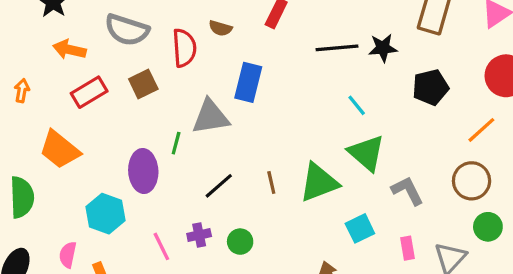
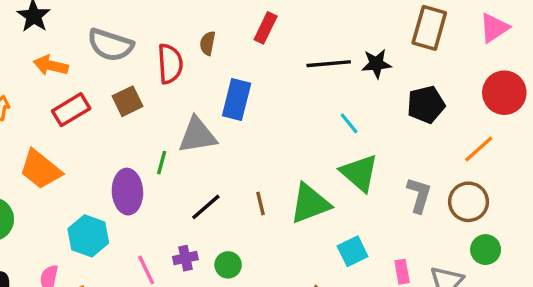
brown semicircle: (220, 28) -> (208, 43), turned 85
gray L-shape: (408, 191) -> (419, 195), moved, turned 44

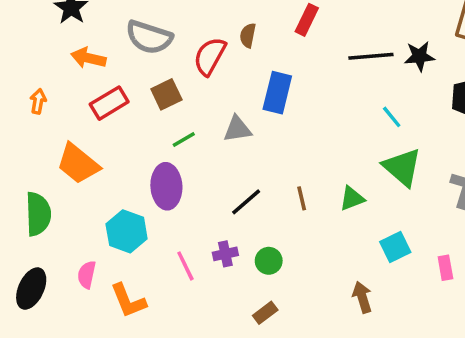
red semicircle: (170, 64) -> (210, 56), turned -147
gray triangle: (197, 135) -> (237, 129), size x0.7
green line: (162, 163) -> (184, 139), moved, turned 45
green triangle: (310, 204) -> (352, 198), size x0.6

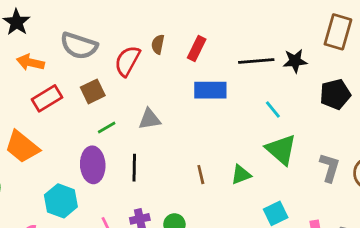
red rectangle: (307, 20) -> (197, 49), moved
blue rectangle: (277, 93) -> (210, 90), moved, turned 76
black line: (246, 202) -> (134, 168), moved, turned -48

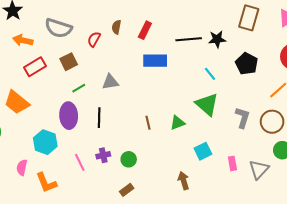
red semicircle: (127, 61) -> (94, 39), size x0.7
black pentagon: (335, 94) -> (247, 64), turned -30
cyan line: (273, 109) -> (210, 74), moved

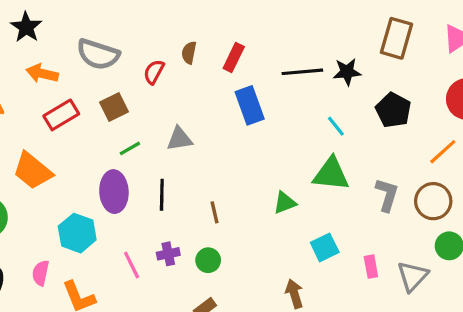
blue rectangle: (155, 61) -> (250, 105), turned 70
green triangle: (207, 104) -> (331, 174), turned -35
brown line: (148, 123) -> (215, 212), moved

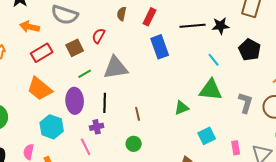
red semicircle: (154, 72) -> (99, 36), moved
gray triangle: (179, 139) -> (116, 68), size x1.5
orange trapezoid: (33, 171) -> (40, 89), moved
purple cross: (168, 254) -> (97, 127), moved

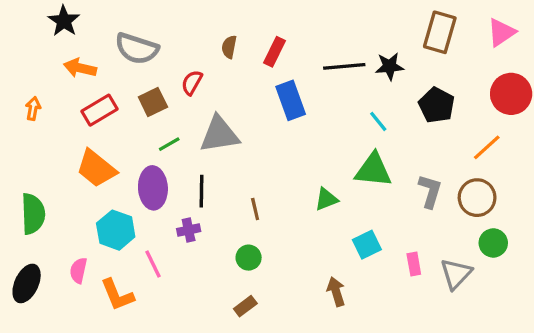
pink line: (86, 147) -> (153, 264), moved

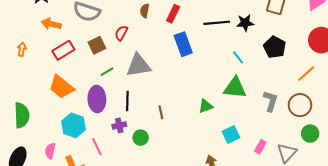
green circle: (249, 258) -> (141, 138), moved
pink rectangle: (414, 264) -> (260, 147), turned 40

